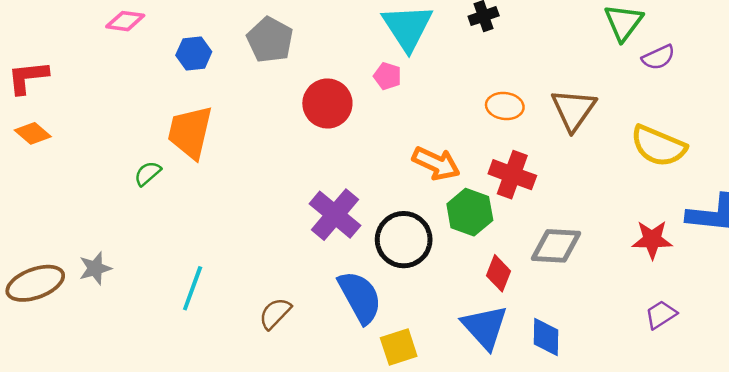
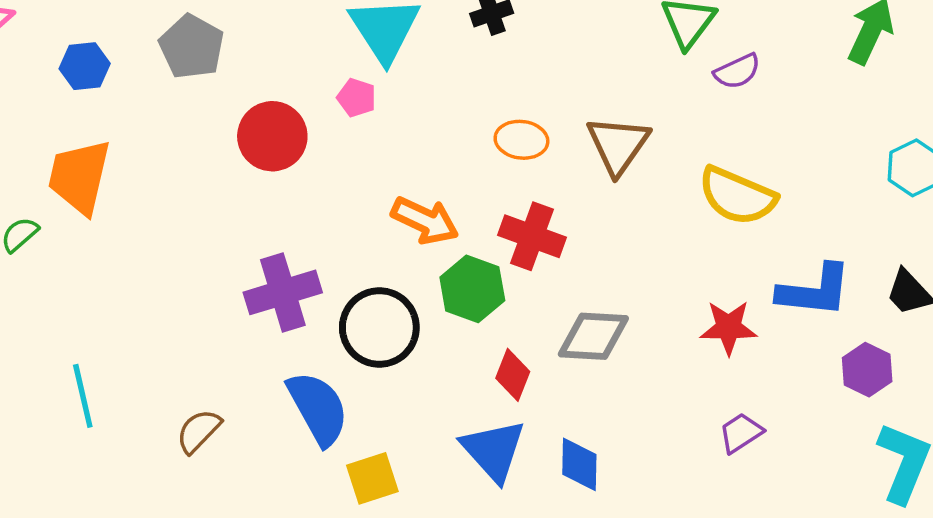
purple cross: (335, 215) -> (283, 292), turned 33
cyan line: (193, 288) -> (83, 396), turned -33

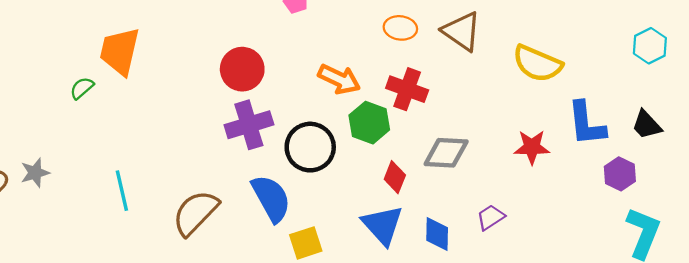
red circle: (272, 136) -> (242, 69), moved
brown triangle: (618, 145) -> (462, 31), turned -30
blue L-shape: (814, 291) -> (586, 124), turned 78
brown semicircle: (199, 431) -> (195, 213), size x1.6
purple trapezoid: (741, 433) -> (491, 217), moved

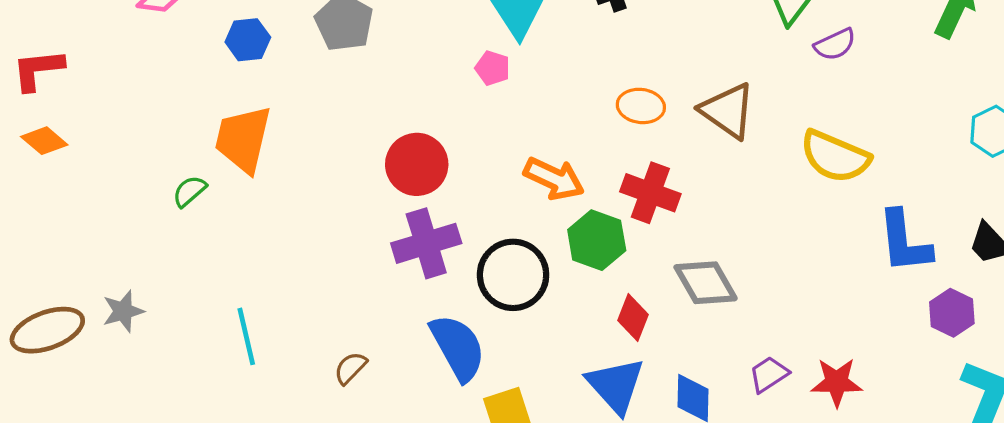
red star: (532, 147) -> (837, 382), moved
gray diamond: (446, 153) -> (706, 283), turned 57
brown semicircle: (195, 213) -> (350, 368), size x0.5

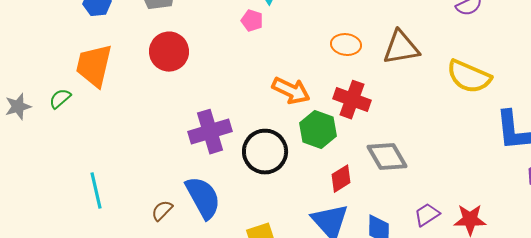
brown triangle: (728, 111) -> (401, 48), turned -45
red circle: (417, 164) -> (169, 52), moved
gray star: (123, 311) -> (18, 107), moved
red diamond: (633, 317) -> (341, 179), turned 36
blue semicircle: (458, 347) -> (203, 198), moved

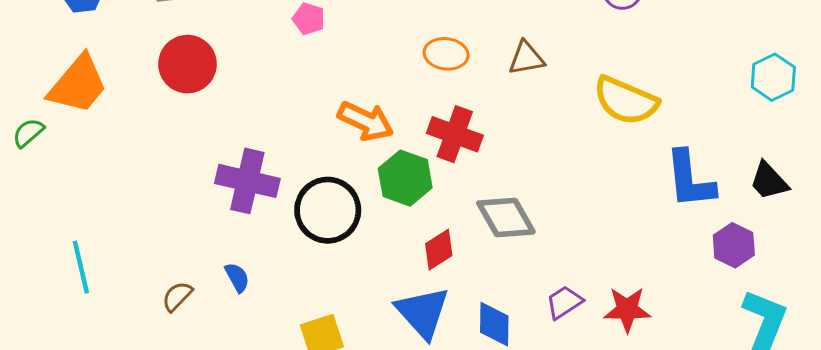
brown triangle: (401, 48) -> (526, 58), size x0.7
orange trapezoid: (94, 66) -> (78, 85), turned -153
purple cross: (210, 132) -> (247, 181), turned 30
blue semicircle: (203, 198) -> (237, 277), size x0.5

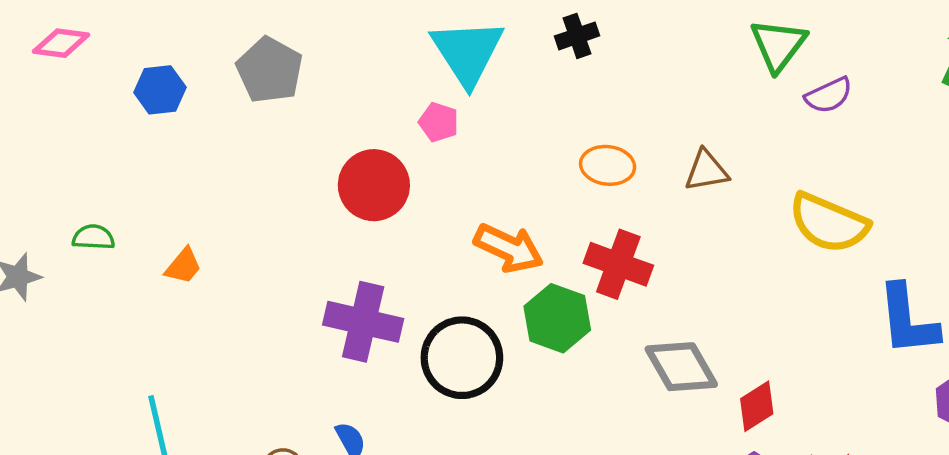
red circle: (187, 64) -> (374, 185), moved
orange trapezoid: (78, 85) -> (183, 266), moved, size x0.5
green semicircle: (28, 133) -> (93, 237), moved, turned 44
red diamond: (439, 250) -> (757, 406), moved

